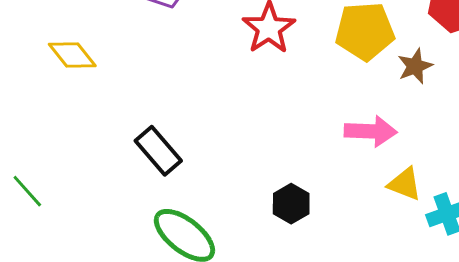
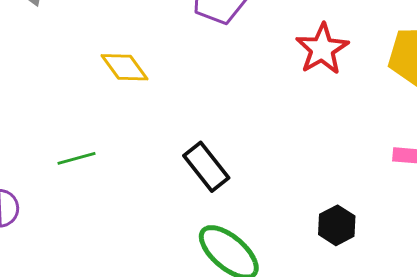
green line: (27, 191) -> (77, 158), moved, turned -66

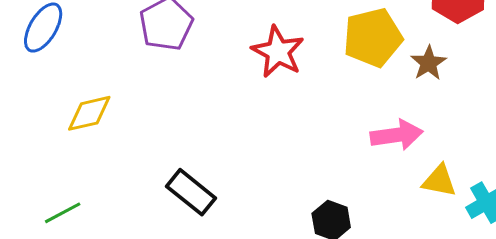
yellow diamond: (125, 67) -> (89, 113), turned -54

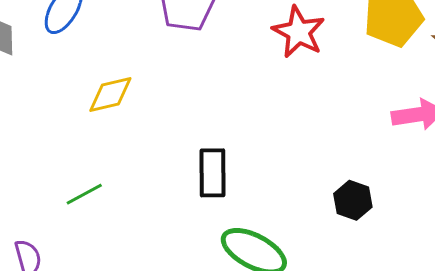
black rectangle: (191, 192) -> (213, 173), turned 51

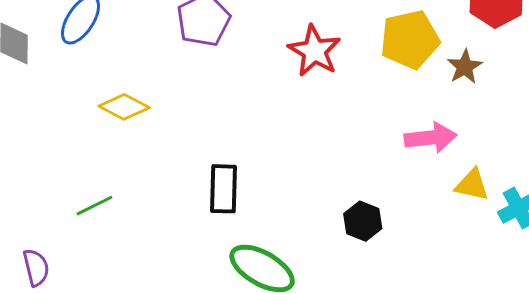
yellow diamond: (110, 95) -> (124, 107), turned 39

